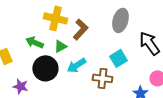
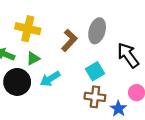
brown L-shape: (80, 29) -> (69, 40), moved
brown cross: (102, 78) -> (95, 97), moved

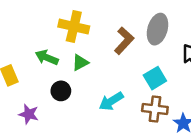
cyan arrow: (50, 79) -> (111, 101), moved
black circle: (17, 82) -> (61, 91), size x0.6

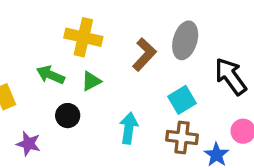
cyan arrow: (111, 101) -> (129, 128), turned 130

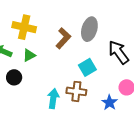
cyan arrow: (129, 128) -> (53, 98), moved
brown cross: (182, 137) -> (76, 91), moved

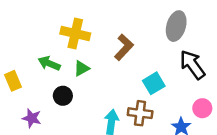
gray ellipse: (89, 29) -> (176, 26), moved

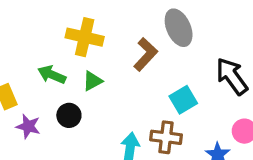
gray ellipse: (176, 26) -> (179, 28), moved, turned -40
purple star: (32, 118) -> (28, 126), moved

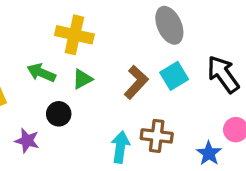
brown L-shape: (146, 54) -> (136, 82), moved
cyan square: (183, 100) -> (174, 76), moved
purple star: (28, 126) -> (27, 141), moved

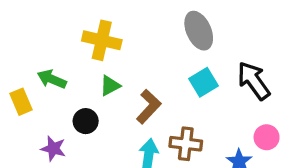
green arrow: (41, 73) -> (52, 79), moved
brown L-shape: (136, 82) -> (149, 107), moved

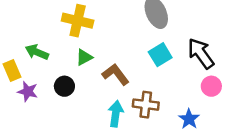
brown L-shape: (149, 107) -> (116, 74), turned -80
pink circle: (267, 137) -> (211, 86), moved
purple star: (53, 149) -> (28, 91), moved

